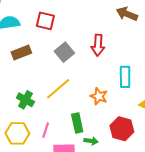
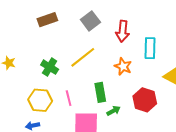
red arrow: (98, 45) -> (123, 31), moved
pink line: (46, 130) -> (69, 98), turned -35
green arrow: (91, 141) -> (113, 111), turned -40

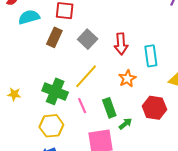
brown rectangle: (47, 20) -> (54, 37), moved, turned -36
orange star: (123, 66) -> (127, 79), turned 30
green cross: (50, 67) -> (55, 91), size x1.4
pink line: (69, 98) -> (82, 106), moved

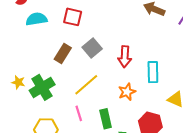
brown rectangle: (54, 37) -> (63, 53), moved
green cross: (55, 91) -> (42, 87), moved, turned 30
yellow star: (14, 94) -> (18, 82), moved

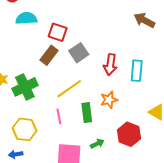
red square: (73, 17) -> (58, 32), moved
cyan rectangle: (153, 72) -> (137, 71), moved
green rectangle: (106, 119) -> (87, 113), moved

